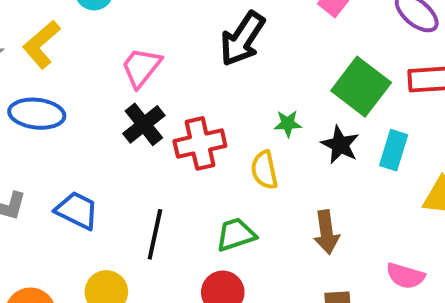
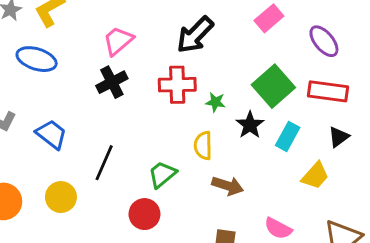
red cross: (200, 143) -> (177, 85), moved
yellow semicircle: (264, 170) -> (203, 146), moved
brown arrow: (326, 232) -> (228, 186), turned -76
green trapezoid: (236, 234) -> (162, 174), turned -32

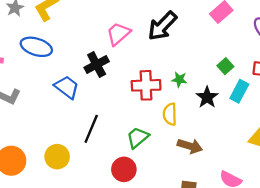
pink trapezoid: (118, 41) -> (118, 34), moved
red cross: (177, 85) -> (146, 85), moved
green square: (273, 86) -> (225, 66), size x0.5
blue trapezoid: (51, 134) -> (67, 87), moved
cyan rectangle: (288, 136) -> (239, 91), moved

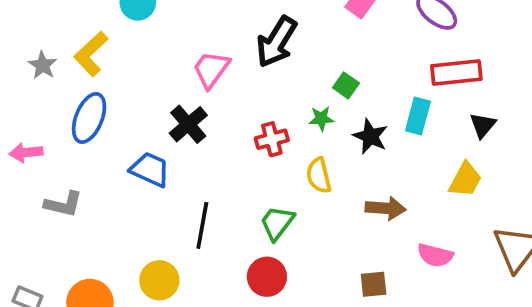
blue ellipse: (36, 47) -> (89, 118), turned -72
green square: (225, 66) -> (346, 85), moved
red cross: (146, 85) -> (272, 139), size x0.7
brown arrow: (190, 146) -> (385, 208), moved

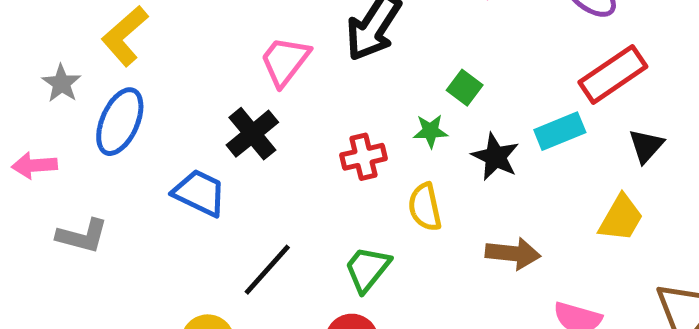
gray star: (43, 65) -> (62, 83), moved
red rectangle: (456, 72) -> (613, 74), turned -30
cyan rectangle: (418, 116) -> (560, 131), turned 51
black line: (202, 225) -> (267, 270), turned 30

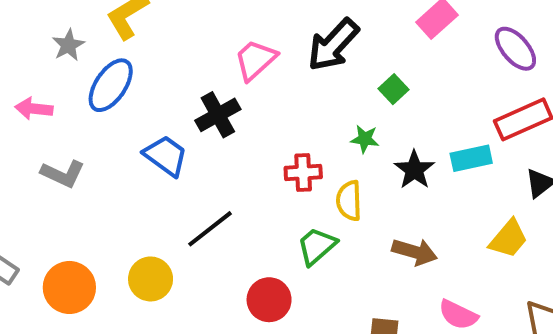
green square: (465, 88) -> (393, 89), moved
red cross: (363, 157) -> (303, 172), moved
green trapezoid: (367, 269) -> (317, 246), moved

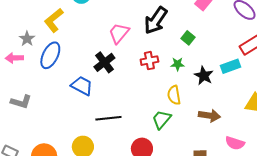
pink arrow: (34, 109) -> (14, 58), moved
red cross: (303, 172) -> (149, 61), moved
gray L-shape: (63, 174) -> (21, 102), moved
black line: (210, 229) -> (108, 118), turned 40

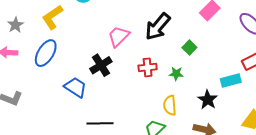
gray star: (27, 39) -> (15, 25), moved
black star: (204, 76) -> (208, 100), moved

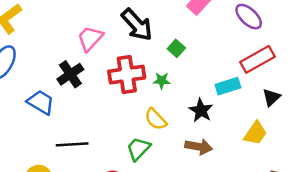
black arrow: (158, 27) -> (137, 25), turned -80
red cross: (148, 67) -> (127, 75), size x1.6
yellow semicircle: (170, 105) -> (156, 119), turned -36

